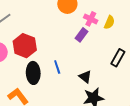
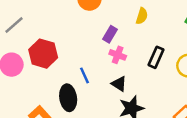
pink cross: (91, 19) -> (118, 55), moved
black ellipse: (33, 73) -> (68, 98), moved

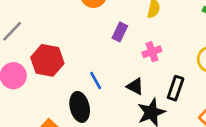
pink cross: (118, 55) -> (152, 52), moved, turned -35
black rectangle: (156, 57) -> (176, 88), moved

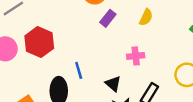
purple rectangle: (120, 32) -> (108, 18), moved

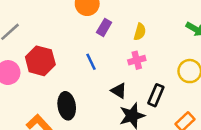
yellow semicircle: (146, 17) -> (140, 32), moved
blue line: (79, 70) -> (91, 62), moved

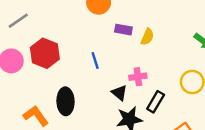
purple rectangle: (104, 27) -> (123, 30), moved, turned 63
pink cross: (137, 60) -> (138, 77), moved

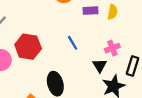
black triangle: (119, 93) -> (100, 66), turned 32

